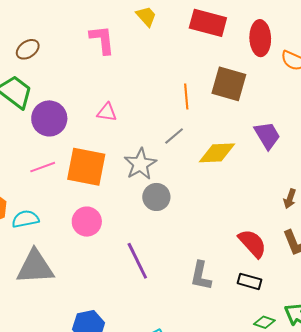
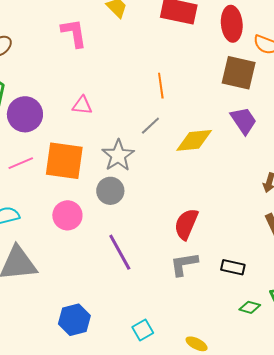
brown square: (229, 84) -> (239, 73), moved
gray circle: (156, 197) -> (110, 191), moved
red semicircle: (252, 243) -> (186, 224), moved, turned -112
gray L-shape: (201, 276) -> (184, 264), turned 72

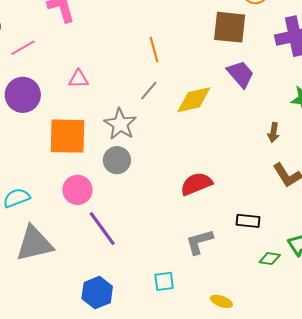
pink line: (21, 163) -> (23, 48), moved
red semicircle: (186, 224) -> (196, 184), turned 52
purple line: (120, 252) -> (102, 228), moved
gray L-shape: (184, 264) -> (199, 242), moved
cyan square: (143, 330) -> (164, 281), moved, turned 30

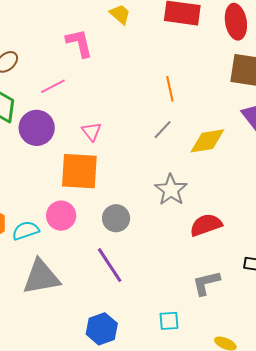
pink line: (23, 48) -> (53, 86), moved
pink triangle: (79, 79) -> (92, 131), moved, turned 50
gray star: (120, 124) -> (171, 190), moved
gray circle: (117, 160) -> (116, 218), moved
pink circle: (77, 190) -> (61, 216), moved

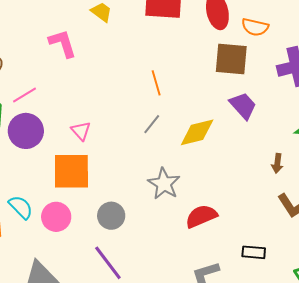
pink line: (53, 86) -> (24, 95), moved
cyan semicircle: (26, 231) -> (21, 207), moved, turned 68

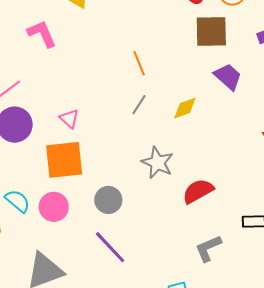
yellow diamond: (197, 132) -> (185, 108), size x0.7

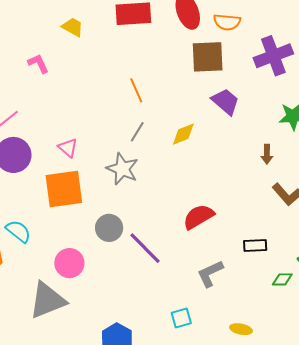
pink L-shape: (42, 34) -> (38, 63), size x0.7
gray star: (157, 163) -> (122, 169), moved
pink circle: (54, 207) -> (69, 263), moved
purple line: (110, 247) -> (145, 248), moved

